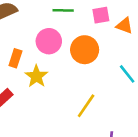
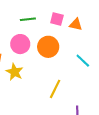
pink square: (101, 15) -> (57, 19), turned 32

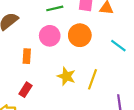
yellow star: (15, 72) -> (66, 76), moved

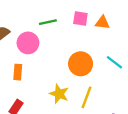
orange circle: (80, 35) -> (81, 64), moved
pink circle: (50, 36) -> (28, 43), moved

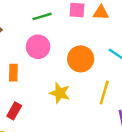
pink circle: (28, 43) -> (38, 47), moved
yellow line: (87, 97) -> (104, 92), moved

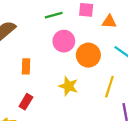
orange triangle: (101, 13) -> (109, 22), moved
pink circle: (38, 47) -> (64, 41), moved

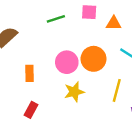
pink circle: (64, 41) -> (67, 62), moved
yellow star: (68, 86) -> (74, 92), turned -30

